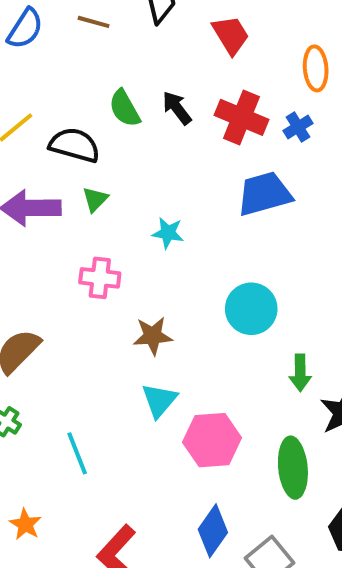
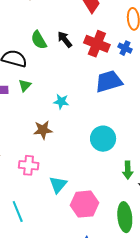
blue cross: (298, 127) -> (125, 48), turned -32
pink cross: (100, 278) -> (29, 165), moved
brown star: (153, 336) -> (43, 130), moved

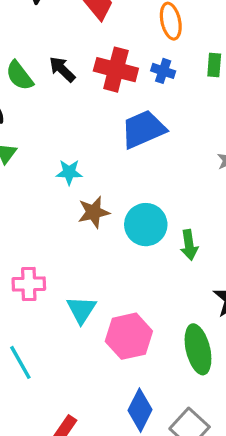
brown star: (43, 130) -> (94, 212), moved
green arrow: (128, 170) -> (189, 245), moved

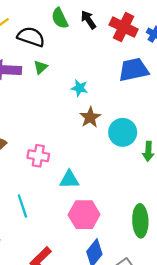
brown star: (94, 212) -> (90, 117), turned -30
cyan triangle: (81, 310) -> (69, 180), turned 45
pink hexagon: (129, 336) -> (84, 215), moved

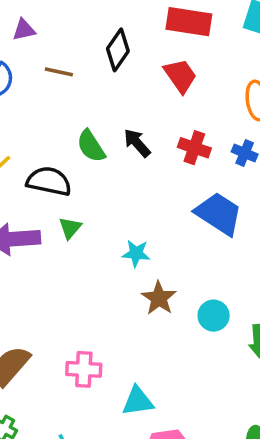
red cross: (124, 27) -> (194, 148), size x0.7
blue trapezoid: (134, 70) -> (219, 214), turned 52
cyan circle: (123, 132) -> (214, 316), size x0.7

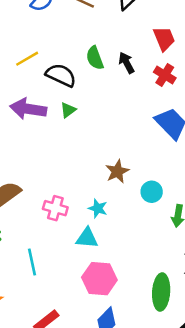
red trapezoid: (180, 76) -> (164, 39), moved
cyan star: (136, 253) -> (98, 208), moved

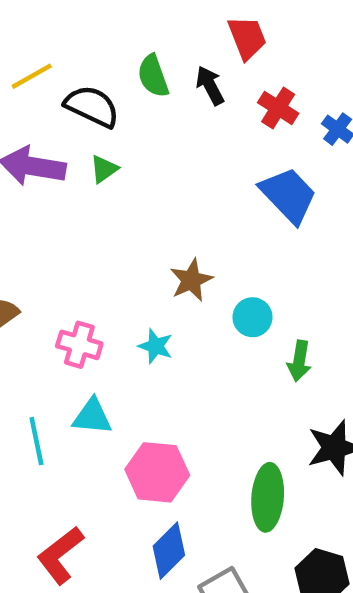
red trapezoid: (164, 39) -> (247, 38), moved
cyan triangle: (87, 238) -> (92, 417), moved

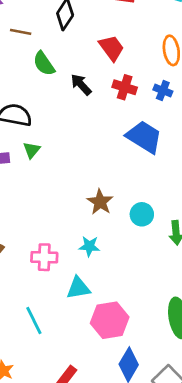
red trapezoid: (247, 38) -> (112, 48), moved
green semicircle: (153, 76) -> (44, 64), moved
cyan triangle: (92, 417) -> (78, 288), moved

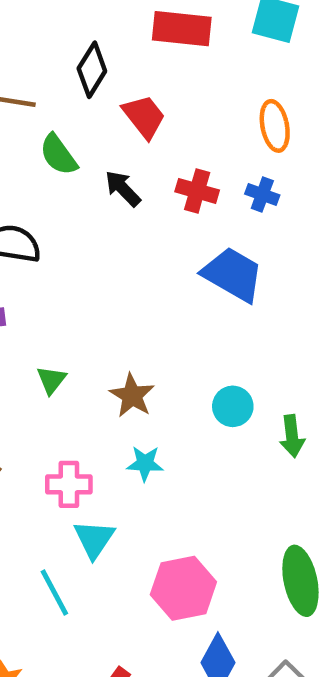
red trapezoid: (112, 48) -> (144, 116), moved
green triangle: (32, 150) -> (51, 380), moved
brown star: (100, 202) -> (132, 396), moved
cyan triangle: (78, 288) -> (94, 539), moved, turned -45

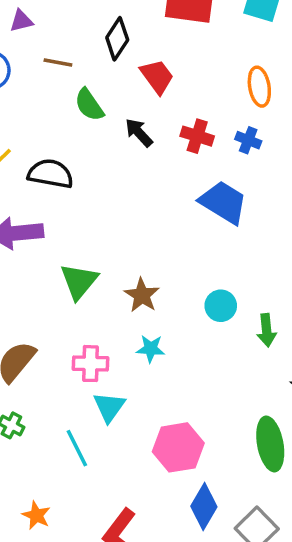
green triangle: (51, 380) -> (79, 281), size x1.6

